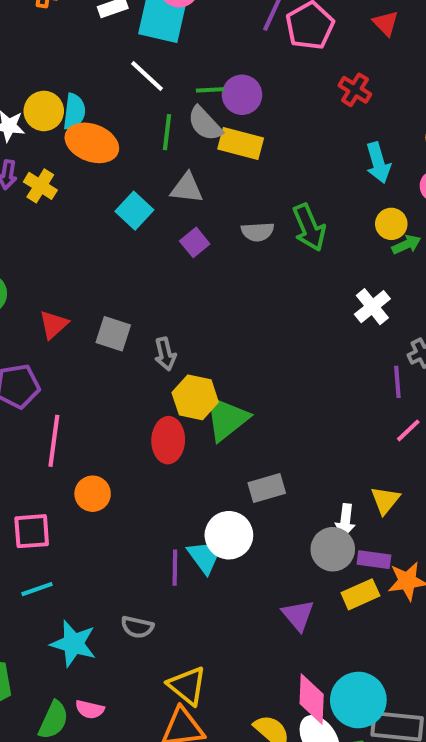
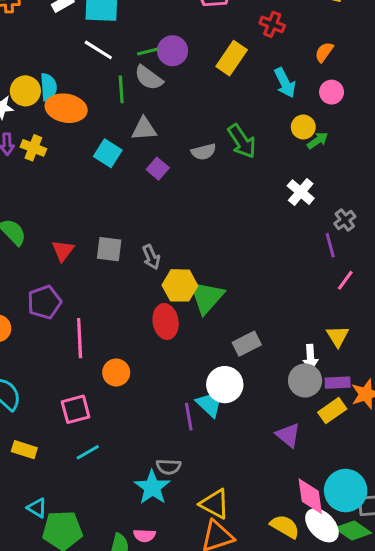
red cross: (355, 90) -> (272, 24), moved
yellow rectangle: (241, 143) -> (232, 58), moved, turned -60
cyan star: (73, 644) -> (152, 487), moved, turned 30

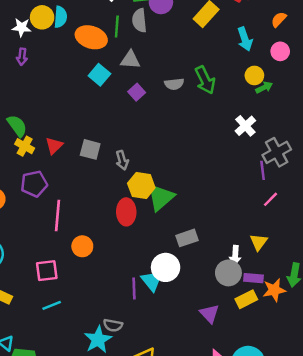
gray semicircle: (149, 78) -> (139, 20), turned 40
orange ellipse: (66, 108) -> (91, 37), moved
yellow cross: (33, 148) -> (25, 146), moved
gray cross: (345, 220) -> (277, 152), size x1.6

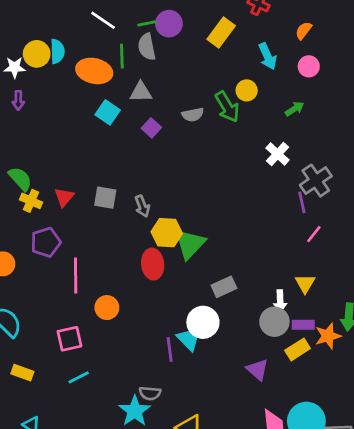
yellow circle: (254, 75) -> (247, 90), moved

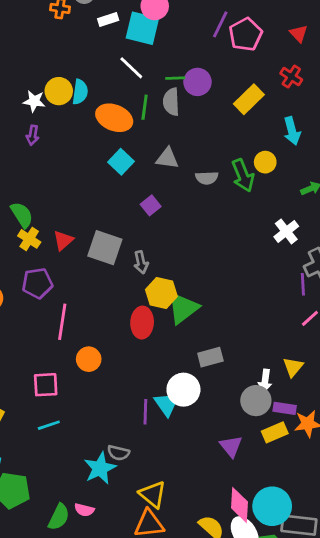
gray triangle: (141, 92) -> (167, 158), moved
purple square: (151, 128) -> (151, 205), moved
gray square: (105, 198) -> (105, 248), size x1.4

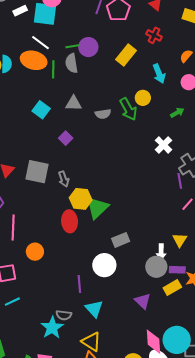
orange ellipse: (114, 118) -> (34, 60), moved
cyan triangle: (167, 404) -> (94, 309), moved

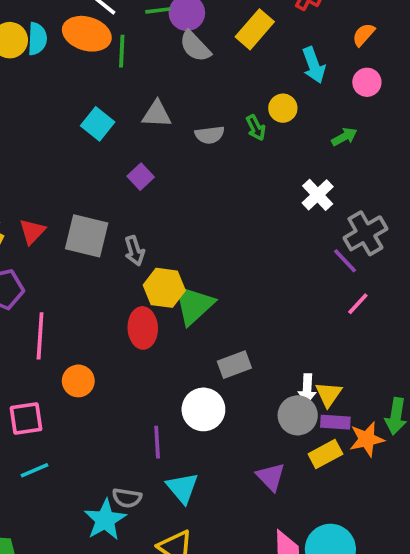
gray semicircle: (72, 63) -> (195, 46), moved, turned -36
green arrow: (128, 109) -> (256, 128), size x0.6
purple line: (180, 181) -> (345, 261), turned -35
yellow triangle: (180, 240) -> (329, 394), moved

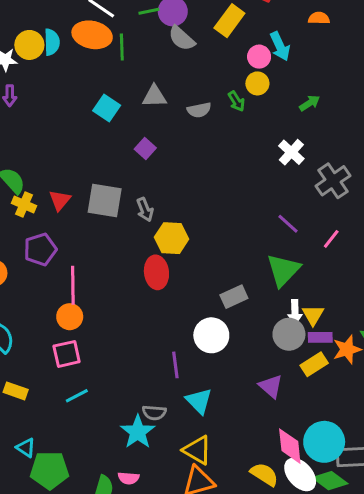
orange semicircle: (364, 35) -> (319, 18), turned 54
pink circle: (367, 82) -> (259, 57), moved
purple line: (345, 261) -> (288, 224), moved
green triangle: (194, 305) -> (283, 270), moved
orange circle: (78, 381) -> (70, 317), moved

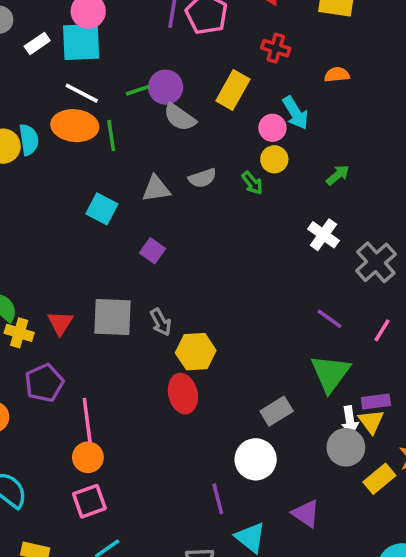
gray semicircle: (199, 110) -> (202, 178), moved
purple rectangle: (320, 337) -> (376, 402), moved
purple triangle: (271, 386) -> (306, 514), moved

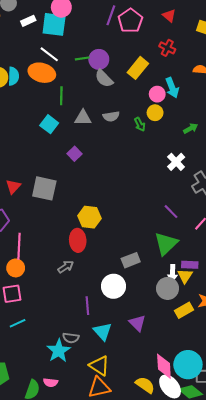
green line: (111, 136) -> (61, 96), moved
gray arrow: (161, 322) -> (66, 267), moved, turned -105

